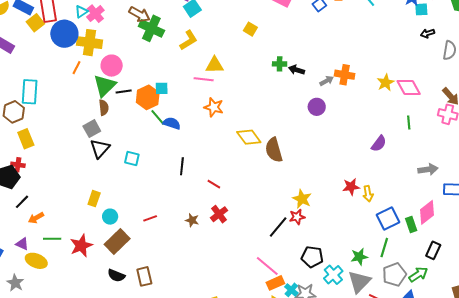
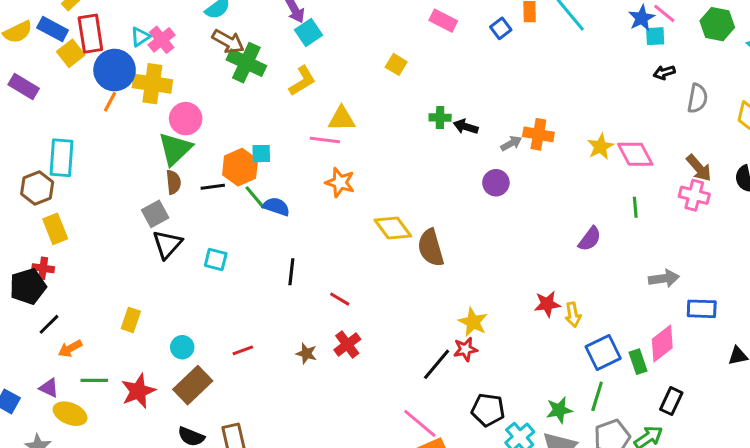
orange line: (77, 68) -> (110, 102), moved
black line: (124, 91) -> (213, 187), moved
yellow rectangle: (94, 199) -> (131, 320), moved

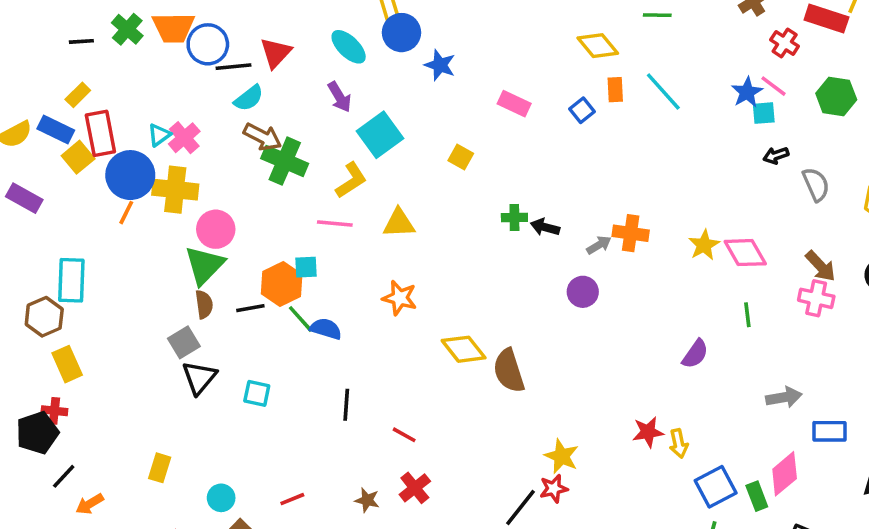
cyan square: (308, 33) -> (380, 135), moved, size x1.4
gray semicircle: (697, 98) -> (816, 184), turned -32
pink line: (325, 140) -> (335, 223), moved

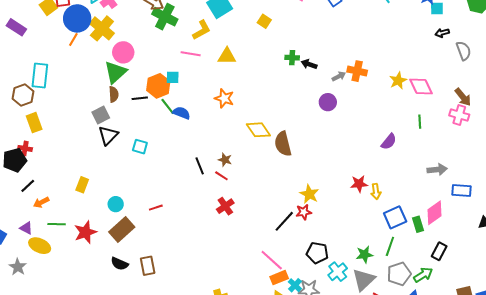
yellow cross: (175, 190) -> (102, 28), turned 30
black line: (346, 405) -> (200, 166), moved, turned -30
brown star: (367, 500) -> (225, 160), moved

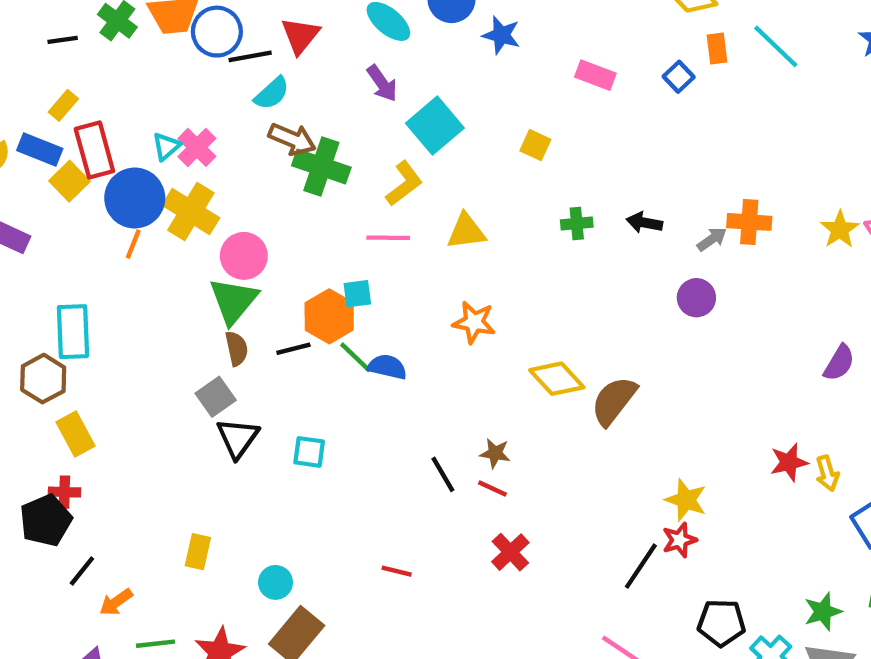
green cross: (292, 58) -> (577, 224), moved
brown semicircle: (283, 144) -> (614, 401), turned 60
red line: (156, 208) -> (397, 571), moved, turned 40

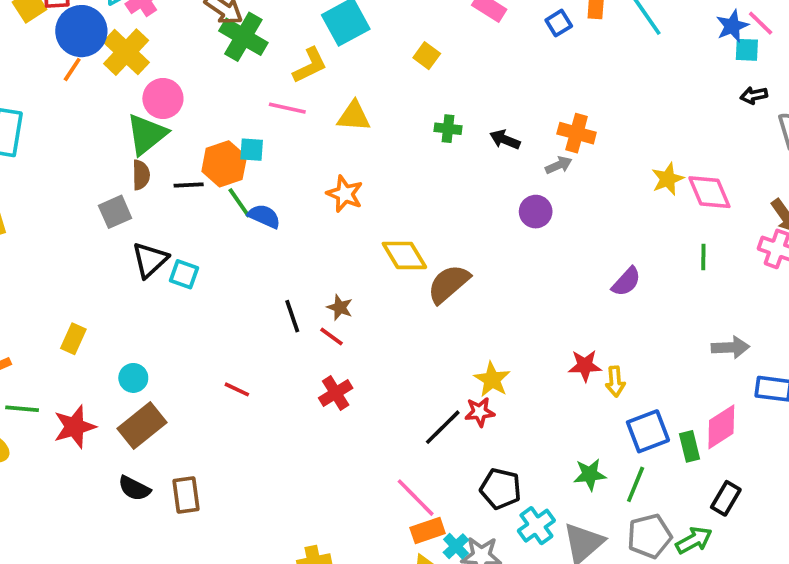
orange cross: (749, 222) -> (577, 133), moved
purple semicircle: (839, 363) -> (626, 282), moved
black triangle: (238, 438) -> (150, 260), moved
green star: (823, 612) -> (590, 474), moved

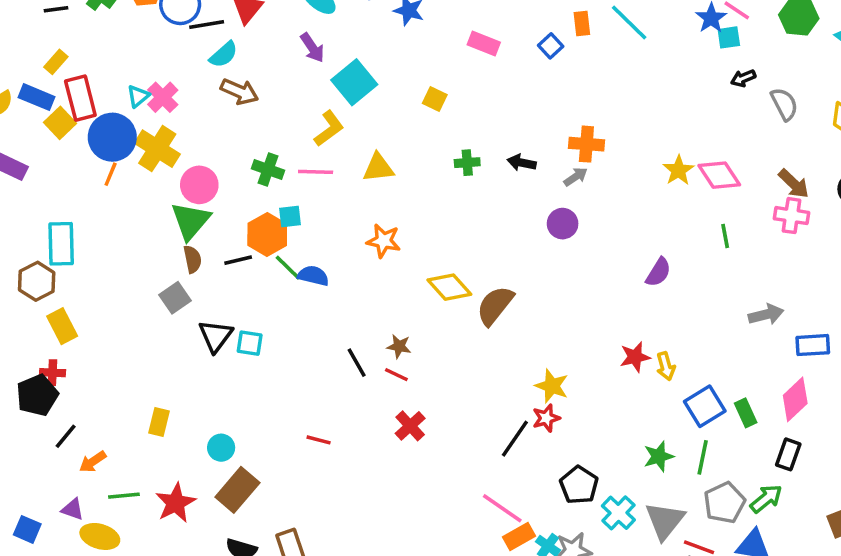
green cross: (243, 37) -> (268, 170), moved, size x0.7
pink diamond: (721, 427) -> (795, 399), moved
black pentagon: (501, 489) -> (579, 485), turned 30

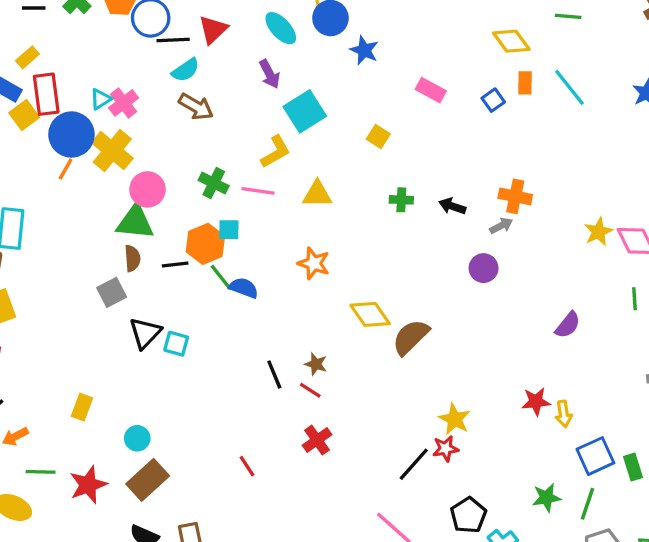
green triangle: (190, 221) -> (135, 222), turned 48
red line: (319, 440) -> (247, 466), moved, turned 35

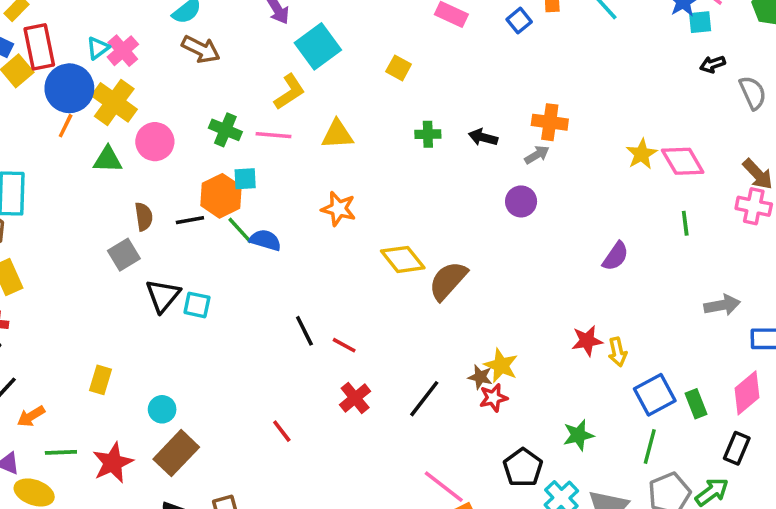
green triangle: (135, 222) -> (108, 159), moved, size x0.7
brown star: (316, 364) -> (480, 377), moved
black line: (414, 464) -> (424, 399), moved
green star: (546, 498) -> (578, 435), moved

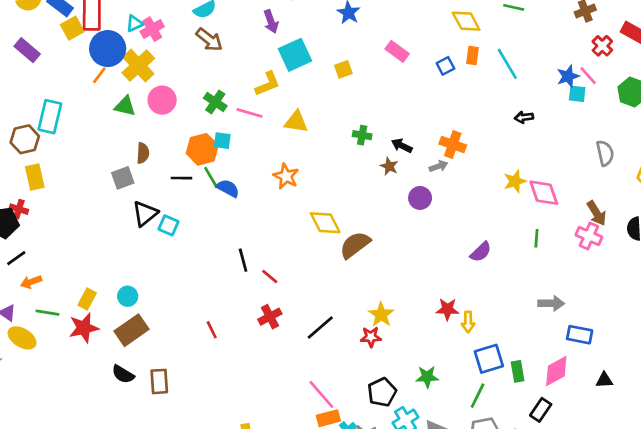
black arrow: (712, 64) -> (524, 117), moved
yellow square: (399, 68) -> (343, 69), moved, turned 30
black line: (190, 220) -> (181, 178), moved
brown star: (480, 377) -> (389, 166), moved
yellow rectangle: (101, 380) -> (87, 299), moved

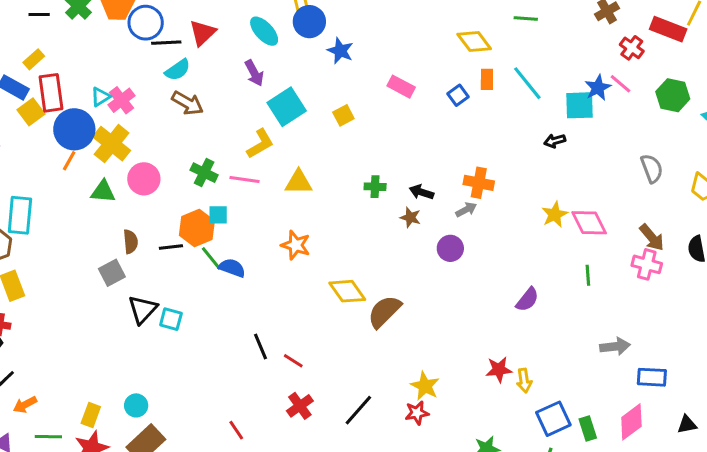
cyan square: (577, 94) -> (579, 105), moved, size x1.5
black line: (181, 178) -> (171, 247), moved

